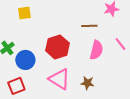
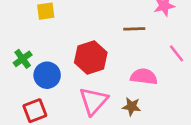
pink semicircle: (96, 50) -> (144, 77), moved, turned -96
pink triangle: (59, 79) -> (93, 101), turned 40

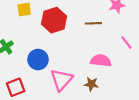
red hexagon: (91, 57) -> (54, 20), moved
blue circle: (47, 75) -> (38, 60), moved

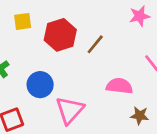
brown line: (93, 23) -> (95, 44), moved, turned -49
brown star: (91, 84) -> (140, 116), moved

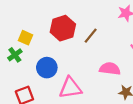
yellow square: (23, 21) -> (25, 38), moved, turned 32
pink triangle: (70, 110) -> (70, 88), turned 40

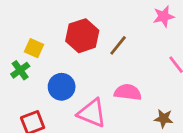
pink semicircle: (110, 69) -> (128, 92), moved
pink triangle: (70, 88) -> (92, 113), turned 30

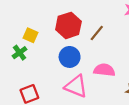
blue circle: (62, 87) -> (70, 57), moved

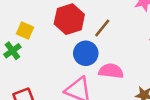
blue circle: (70, 57) -> (86, 53), moved

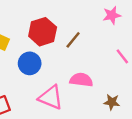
blue circle: (86, 53) -> (30, 63), moved

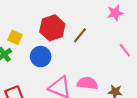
pink semicircle: (81, 80) -> (87, 83), moved

